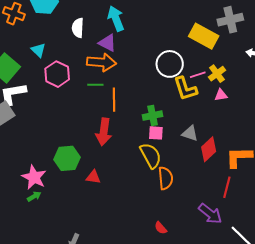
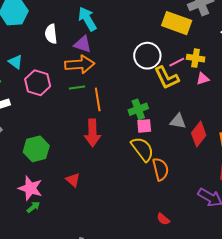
yellow cross: (217, 74) -> (196, 58), turned -36
green hexagon: (67, 158) -> (36, 149), moved
red triangle: (93, 177) -> (73, 180), moved, turned 42

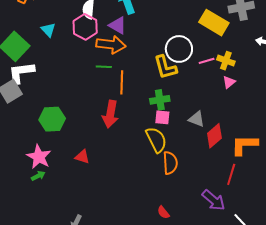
yellow L-shape: (167, 78) -> (165, 67), moved
pink triangle: (203, 79) -> (229, 82), turned -32
pink hexagon: (38, 83) -> (85, 27), moved
red triangle: (73, 180) -> (82, 157), turned -35

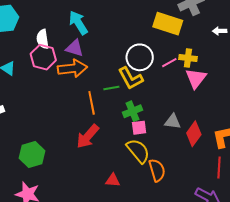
green line: (104, 67) -> (111, 88), moved
pink triangle: (229, 82) -> (196, 78), size x1.6
red arrow: (110, 114) -> (88, 136), turned 44
red triangle: (82, 157) -> (113, 180), moved

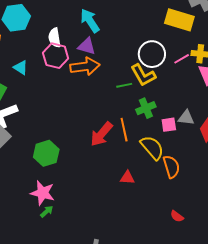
orange line: (92, 103) -> (124, 130), moved
pink square: (139, 128) -> (169, 125), moved

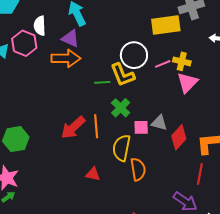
yellow rectangle: (179, 20) -> (166, 25), turned -32
pink hexagon: (56, 56) -> (24, 43), moved
green cross: (146, 108) -> (121, 108), turned -30
yellow semicircle: (152, 148) -> (122, 148), turned -136

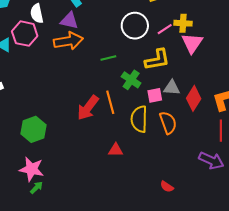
yellow L-shape: (122, 75) -> (157, 60), moved, turned -68
orange semicircle: (138, 169) -> (168, 123), moved

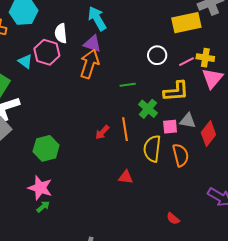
white circle: (135, 26) -> (157, 55), size x0.7
orange arrow: (68, 41) -> (90, 64), turned -68
red arrow: (88, 108) -> (102, 132), size x0.6

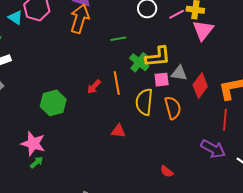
yellow L-shape: (176, 91) -> (158, 57), moved
green hexagon: (46, 148) -> (53, 103), moved

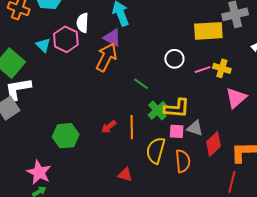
pink triangle: (203, 30) -> (236, 98), moved
green line: (118, 39) -> (141, 84), turned 35

